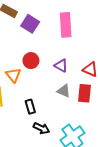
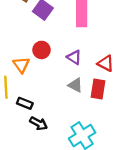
black rectangle: (30, 107) -> (25, 103), moved, turned -56
black arrow: (41, 128) -> (39, 123), moved

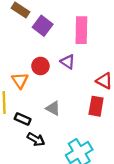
purple triangle: (74, 57) -> (68, 62), moved
gray triangle: (75, 85) -> (53, 108), moved

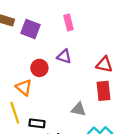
pink rectangle: (81, 30) -> (69, 23), size x0.6
gray triangle: (53, 108) -> (79, 109), moved

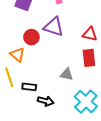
purple triangle: (64, 56) -> (54, 27), size x1.5

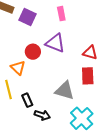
gray triangle: (67, 74) -> (65, 91), size x1.5
black rectangle: (29, 87) -> (27, 100), turned 56

